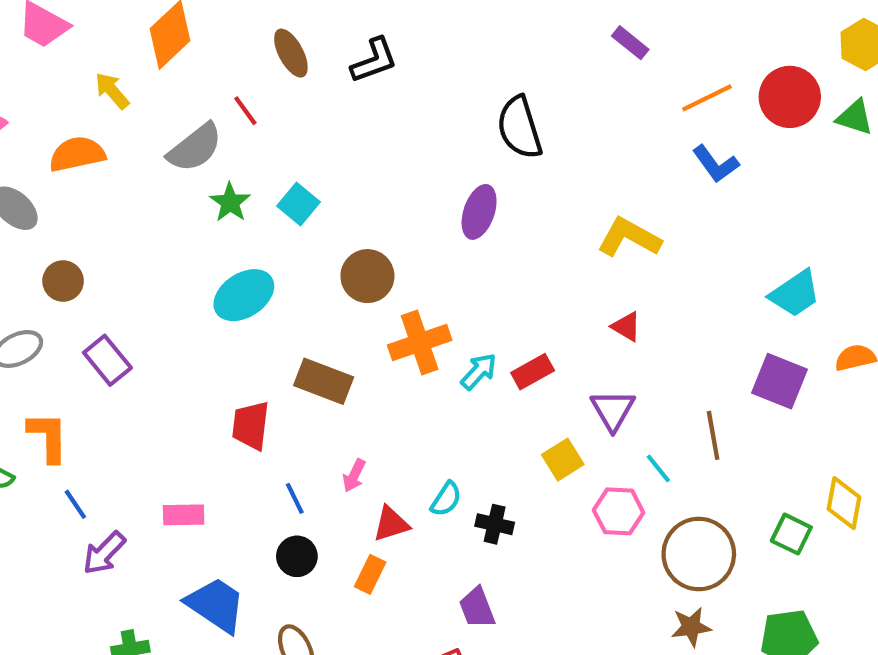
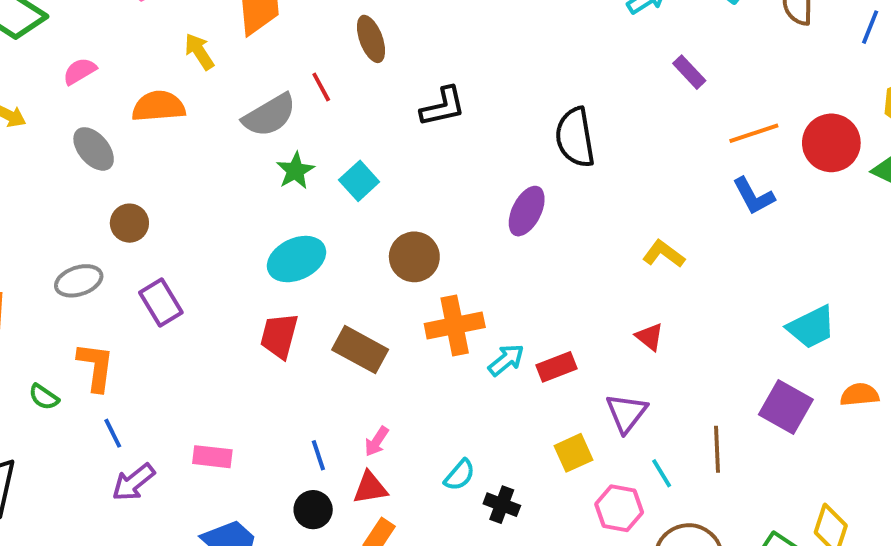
black L-shape: (374, 60) -> (443, 107), moved
yellow L-shape: (629, 237) -> (664, 254), size x0.7
red trapezoid: (251, 425) -> (279, 336), moved
red triangle: (391, 524) -> (370, 488), moved

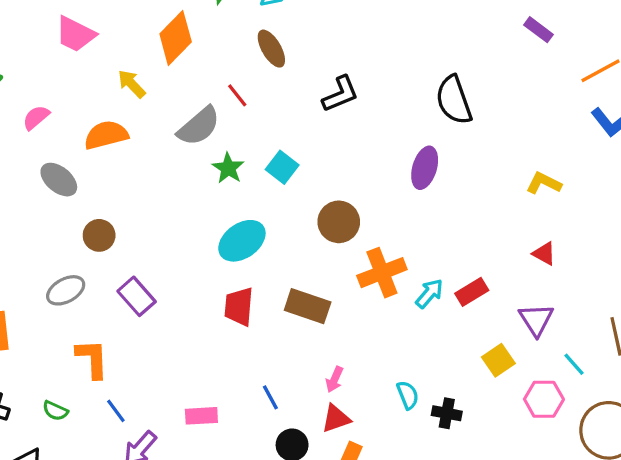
green semicircle: (44, 397) -> (55, 411), moved
blue line: (318, 455) -> (270, 397), moved
cyan semicircle: (460, 475) -> (408, 395), turned -52

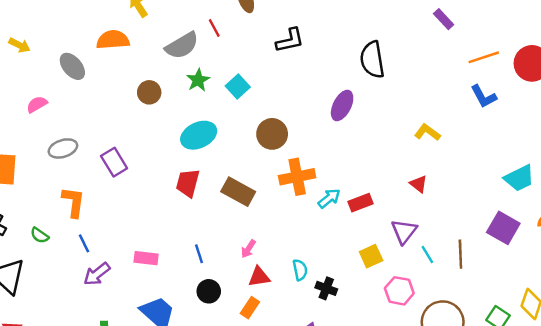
pink semicircle: (36, 117) -> (37, 104), moved
brown circle: (99, 235) -> (149, 92), moved
cyan line: (574, 364) -> (427, 254), moved
red triangle: (336, 419) -> (259, 277), moved

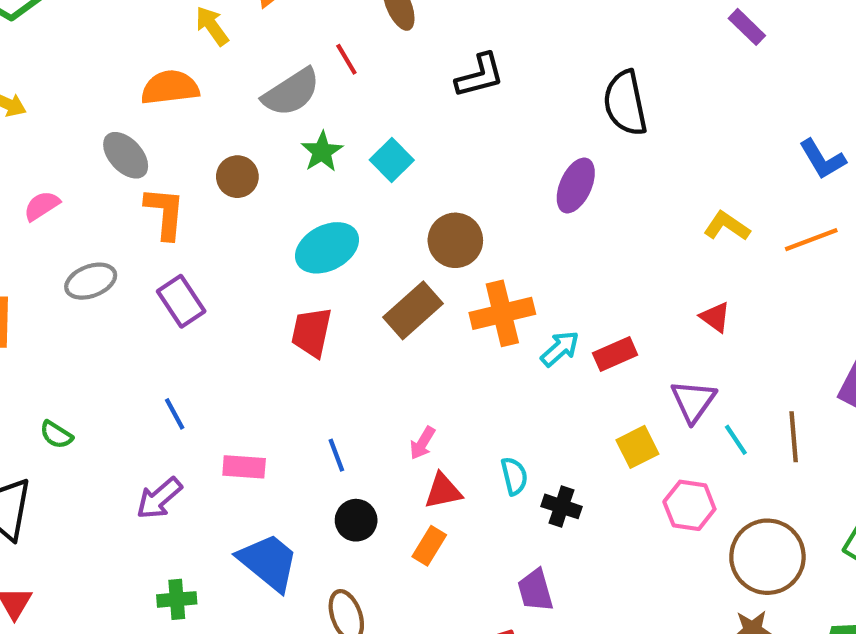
orange line: (484, 57) -> (811, 240), moved
gray ellipse: (72, 66) -> (126, 155), moved
brown rectangle: (238, 192) -> (413, 310), moved, turned -68
orange L-shape: (73, 202) -> (165, 213), moved
blue line: (84, 243) -> (175, 414), moved

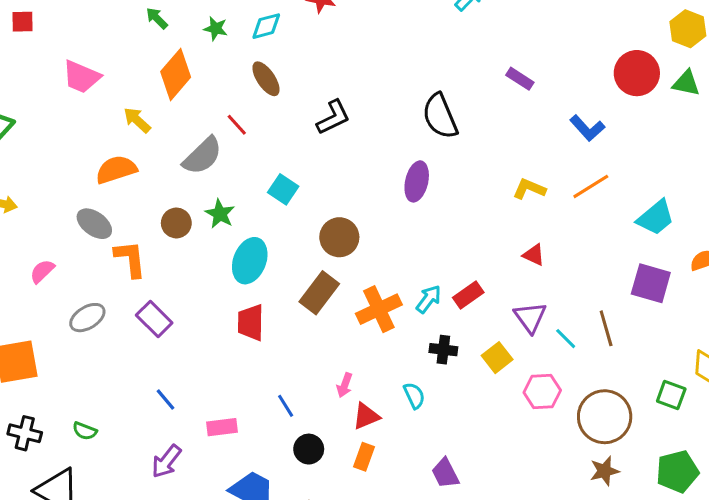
purple rectangle: (747, 27) -> (520, 79), moved
green star: (322, 152) -> (220, 214), moved
cyan ellipse: (327, 248) -> (250, 261), turned -30
orange cross: (502, 313) -> (379, 309), moved
black cross: (562, 506) -> (443, 350), moved

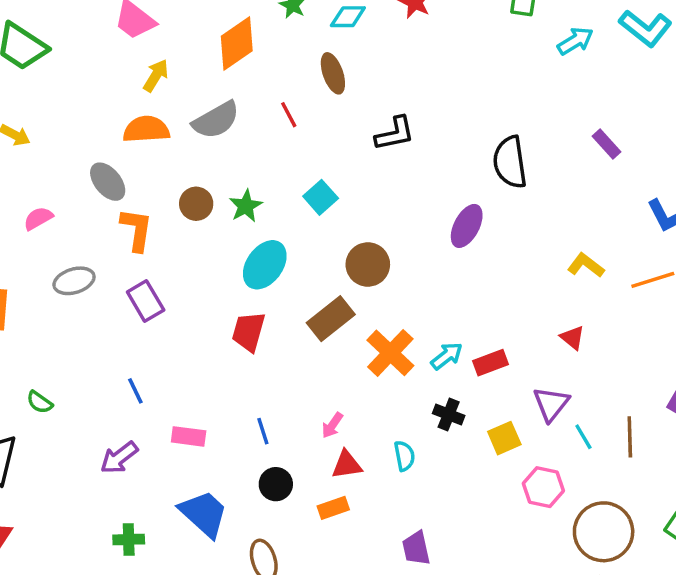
yellow arrow: (137, 120) -> (156, 75), moved, turned 64
gray semicircle: (202, 156) -> (216, 120), moved
orange cross: (379, 309) -> (390, 353), turned -36
orange rectangle: (364, 457) -> (333, 508), turned 36

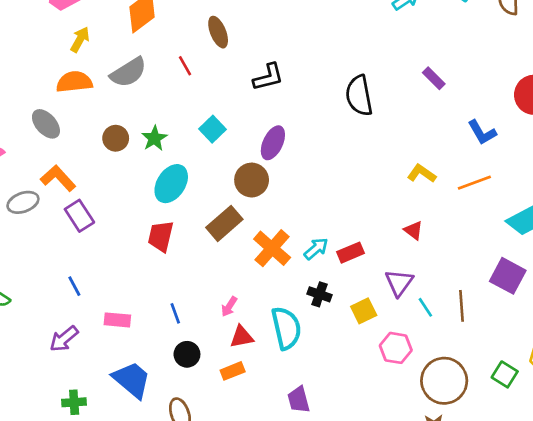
purple ellipse: (467, 226) -> (273, 143), moved
orange L-shape: (137, 230) -> (58, 178), moved, turned -48
cyan semicircle: (404, 456) -> (286, 328), size x1.8

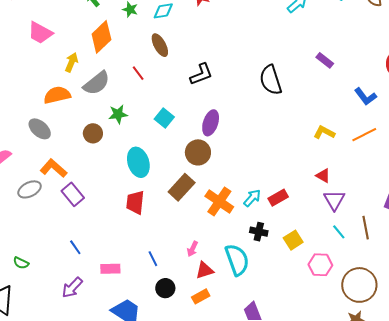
yellow arrow: (80, 40) -> (72, 62), moved
green star: (154, 138) -> (118, 114), moved, turned 30
cyan ellipse: (171, 184) -> (138, 162), turned -44
purple triangle: (399, 283) -> (334, 200), moved

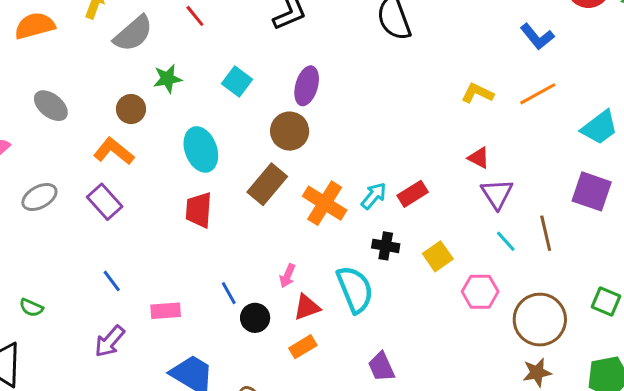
orange semicircle: (57, 95) -> (35, 26), moved
orange L-shape: (54, 168) -> (114, 151), moved
black circle: (165, 288) -> (255, 318), moved

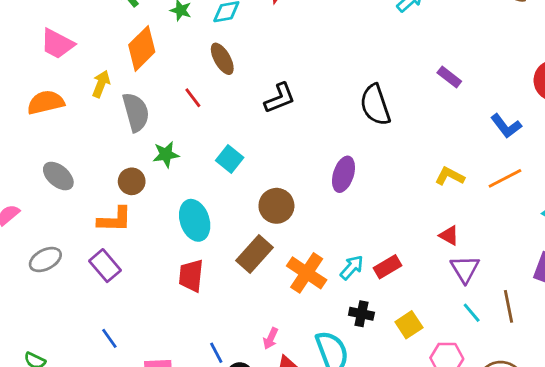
gray semicircle: (133, 34) -> (136, 112), turned -66
purple ellipse: (307, 86) -> (343, 174), moved
orange L-shape: (114, 151) -> (115, 220), turned 141

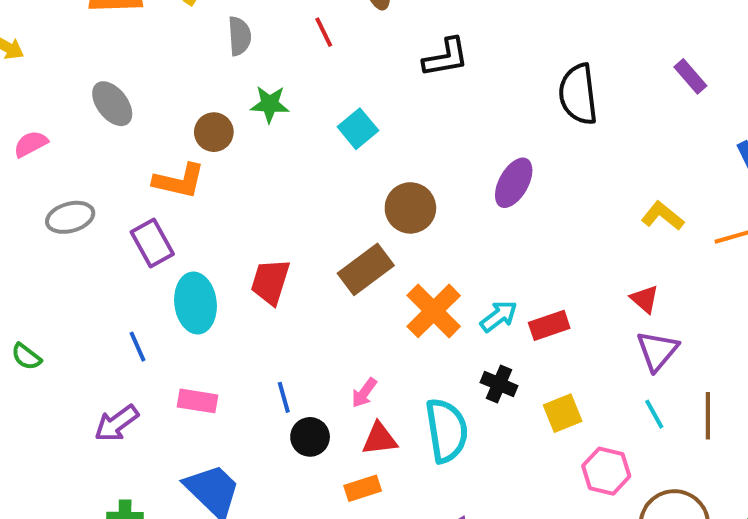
gray semicircle: (136, 112) -> (239, 36), size x0.7
cyan ellipse: (195, 220) -> (196, 303), moved

